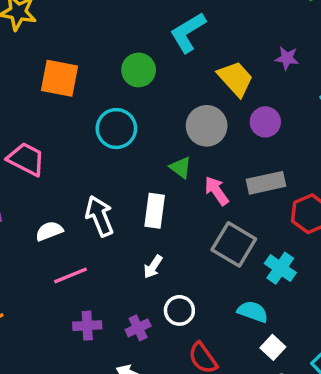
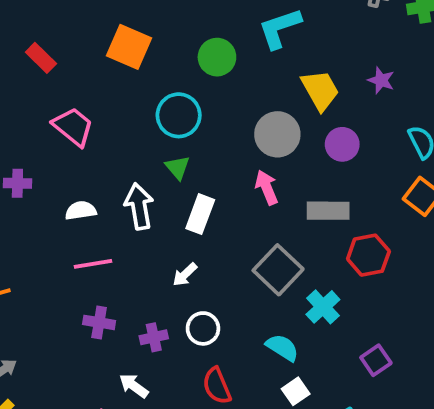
green triangle: (181, 167) -> (178, 167), moved
pink arrow: (217, 191) -> (267, 187), moved

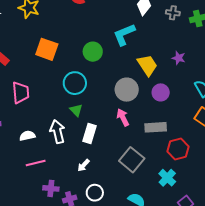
pink trapezoid: (73, 127) -> (21, 93), turned 50
cyan cross: (323, 307) -> (167, 178), moved
purple cross: (99, 322) -> (51, 188), moved

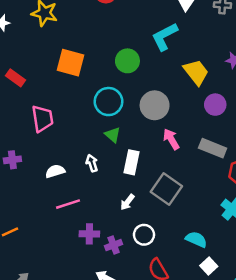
gray circle: (127, 90) -> (155, 105), moved
gray rectangle: (156, 127) -> (213, 148), turned 30
white arrow: (57, 132) -> (92, 163), size x0.6
gray square: (132, 160) -> (166, 189), moved

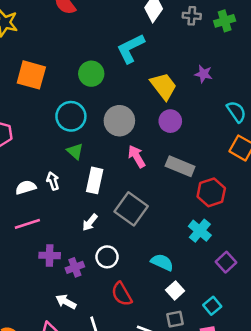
purple circle: (215, 105) -> (170, 121), moved
white semicircle: (55, 171) -> (26, 187), moved

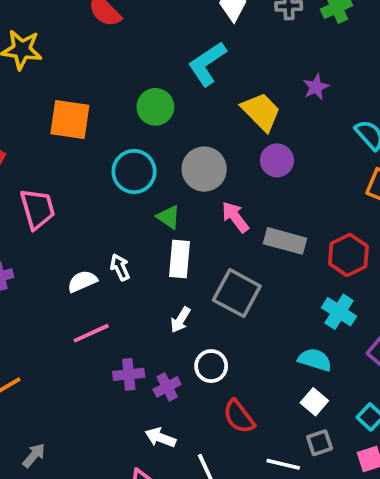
purple star: (203, 74) -> (316, 87), turned -30
green triangle: (75, 151) -> (169, 217), moved
gray rectangle: (180, 166) -> (285, 241), moved
cyan semicircle: (162, 262) -> (315, 360), moved

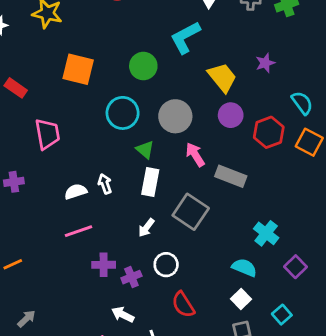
red hexagon: (348, 255) -> (269, 132), moved

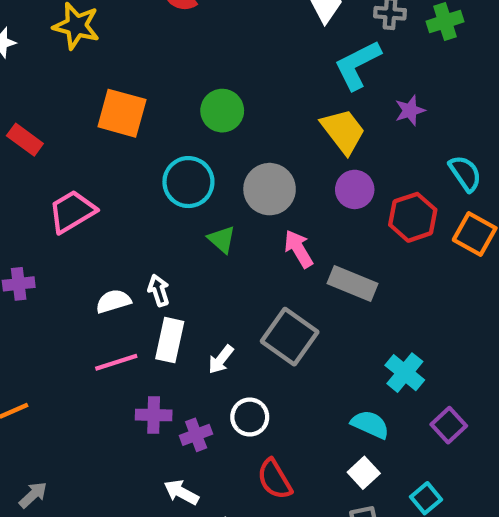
cyan L-shape: (185, 37) -> (358, 65), moved
pink trapezoid: (47, 134) -> (72, 212), turned -112
white rectangle: (150, 182) -> (170, 340), moved

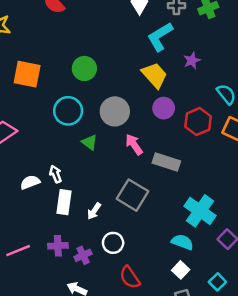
pink line: (116, 362) -> (18, 251), moved
cyan cross: (405, 373) -> (200, 211), size x1.4

